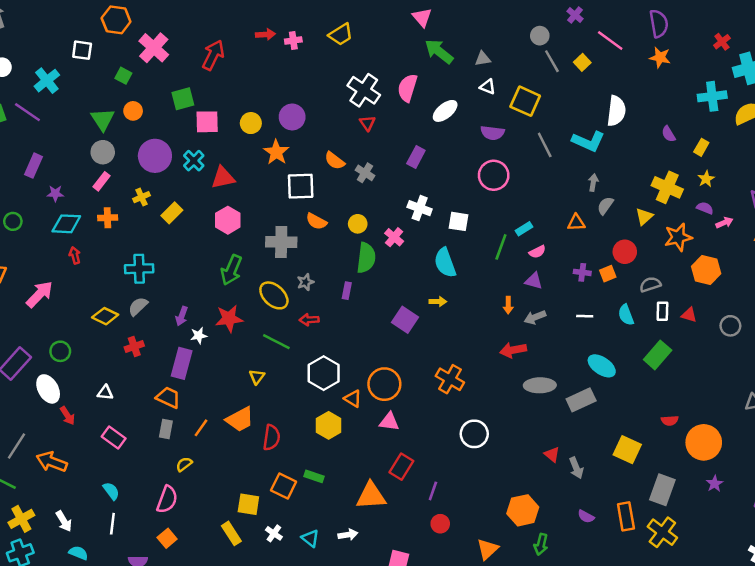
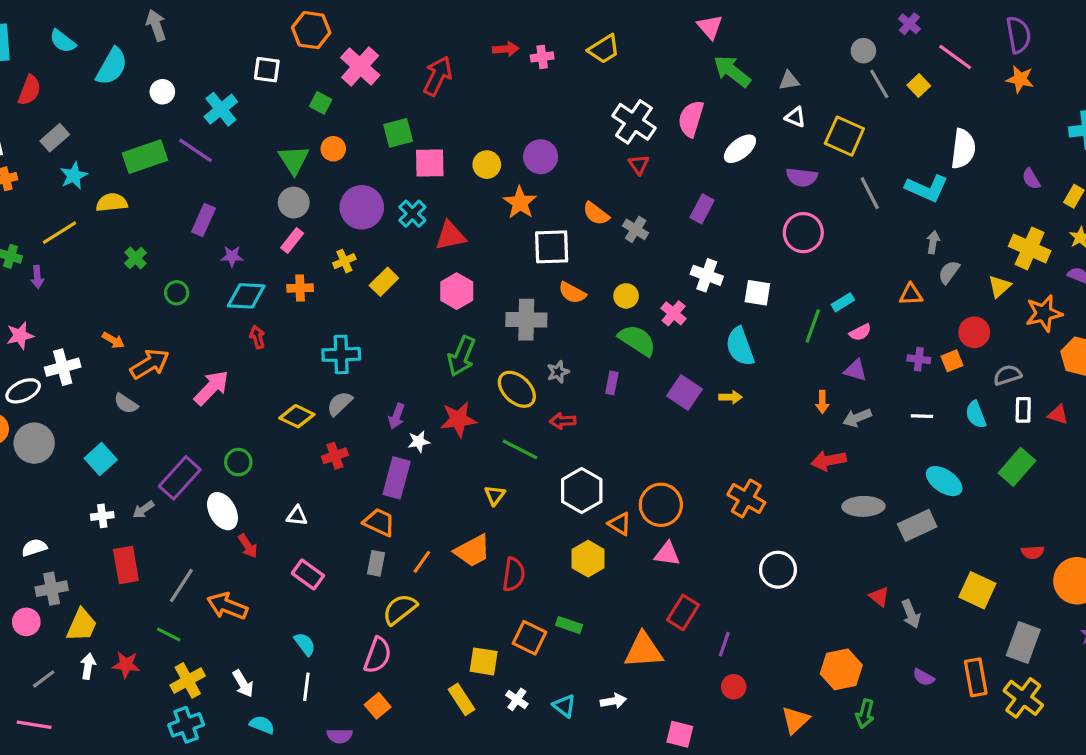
green semicircle: (366, 258) -> (637, 340), turned -64
purple square: (405, 320) -> (685, 392), moved
yellow semicircle: (184, 464) -> (400, 609), size x1.6

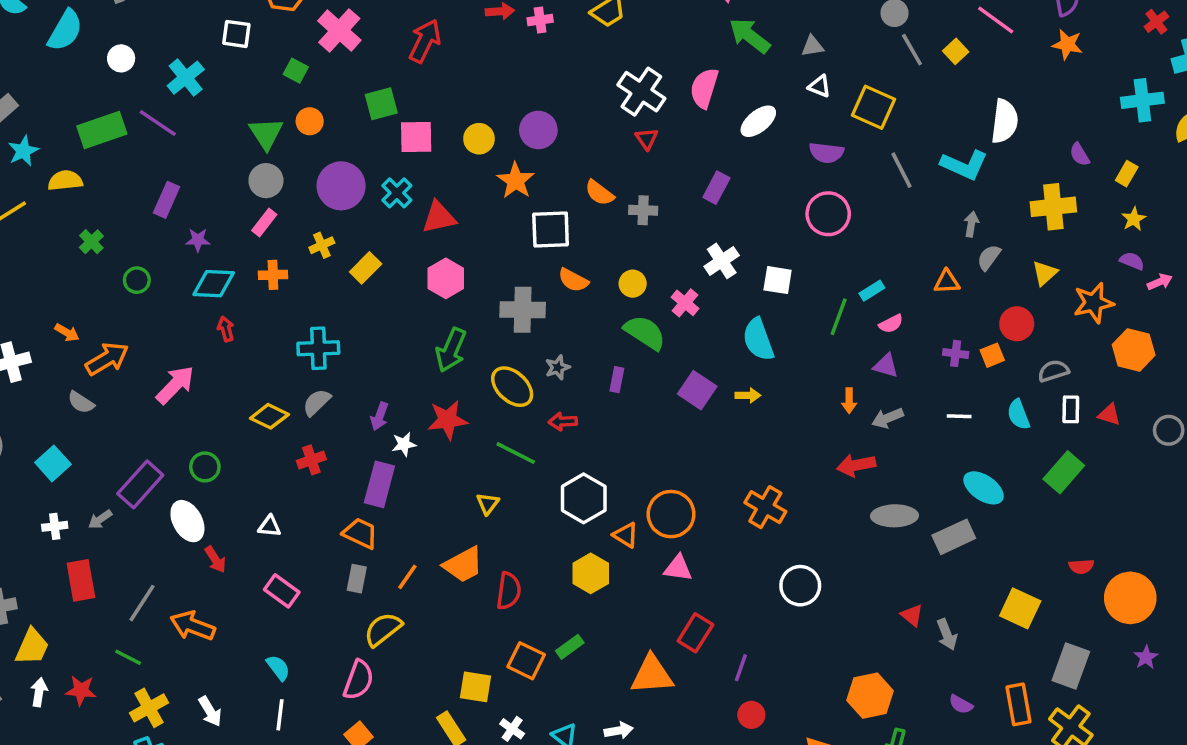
gray cross: (636, 229) -> (643, 210), turned -30
yellow cross: (1030, 248) -> (1053, 207), moved, turned -30
white cross: (707, 275) -> (722, 261), turned 36
green rectangle: (569, 625) -> (570, 647), turned -55

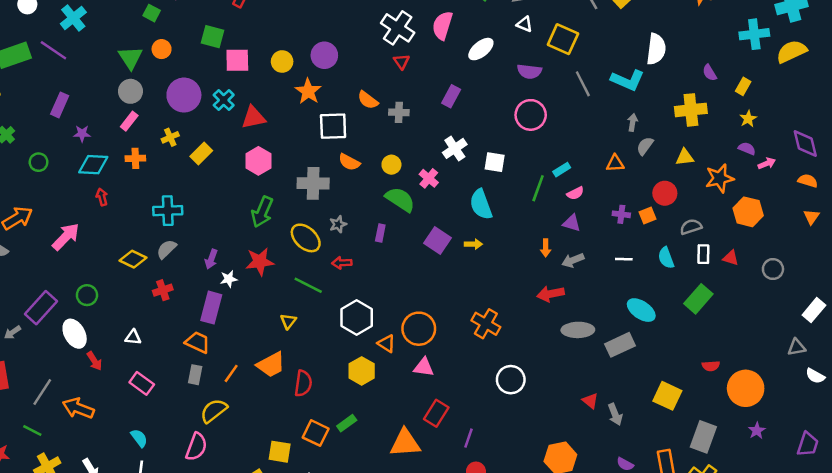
green square: (381, 104) -> (212, 37), turned 30
yellow triangle: (1045, 273) -> (685, 157), turned 36

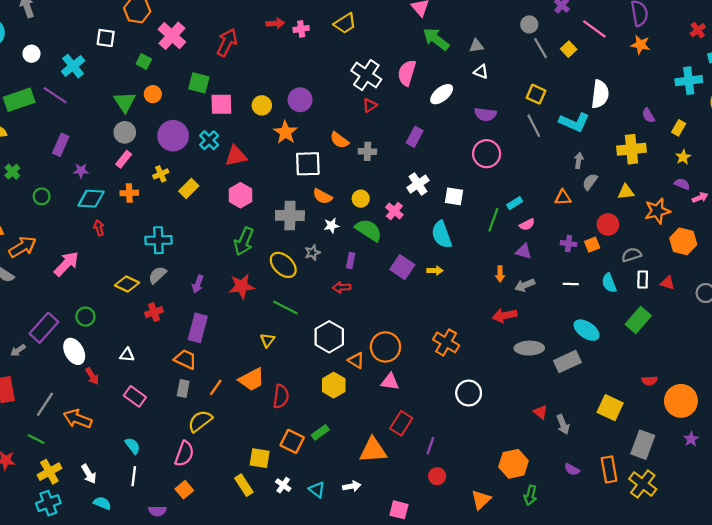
yellow square: (563, 39) -> (536, 94), moved, size x0.7
red triangle: (401, 61) -> (370, 105), turned 32
red arrow: (342, 263) -> (342, 287), moved
white star: (229, 279) -> (331, 226), moved

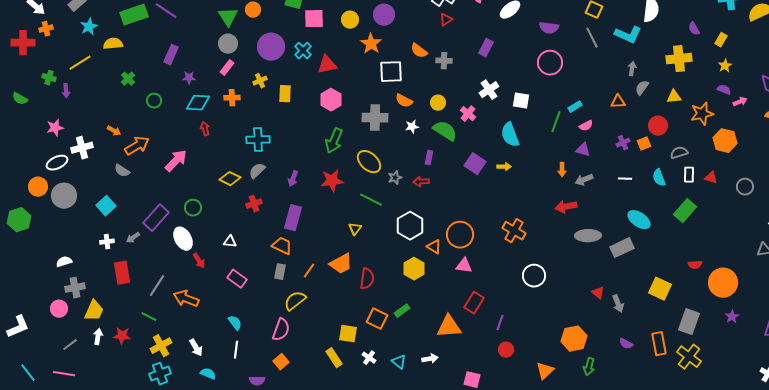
yellow rectangle: (189, 189) -> (285, 94), turned -42
purple cross: (569, 244) -> (623, 143), turned -32
gray star: (312, 253) -> (395, 178), moved

